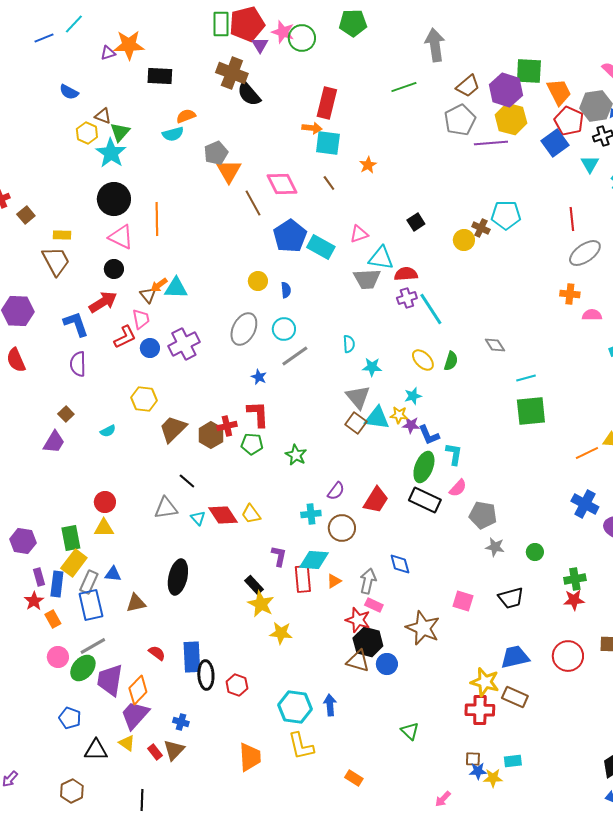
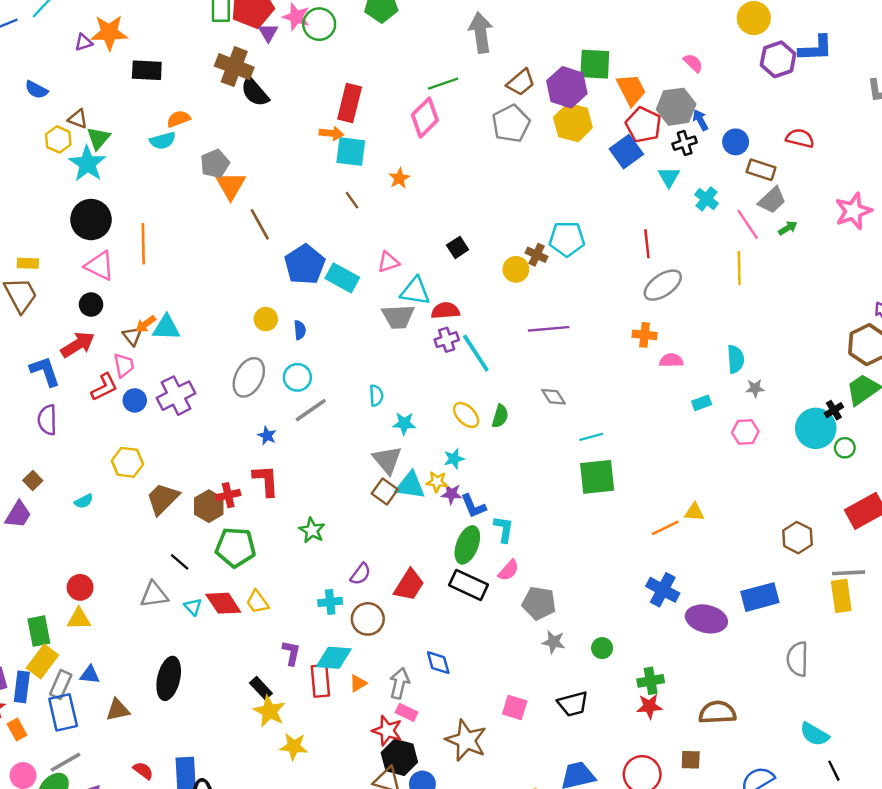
purple line: (491, 143) -> (549, 329), moved
pink diamond: (282, 184) -> (425, 118), moved, turned 72
green pentagon: (252, 444) -> (235, 547), moved, size x1.5

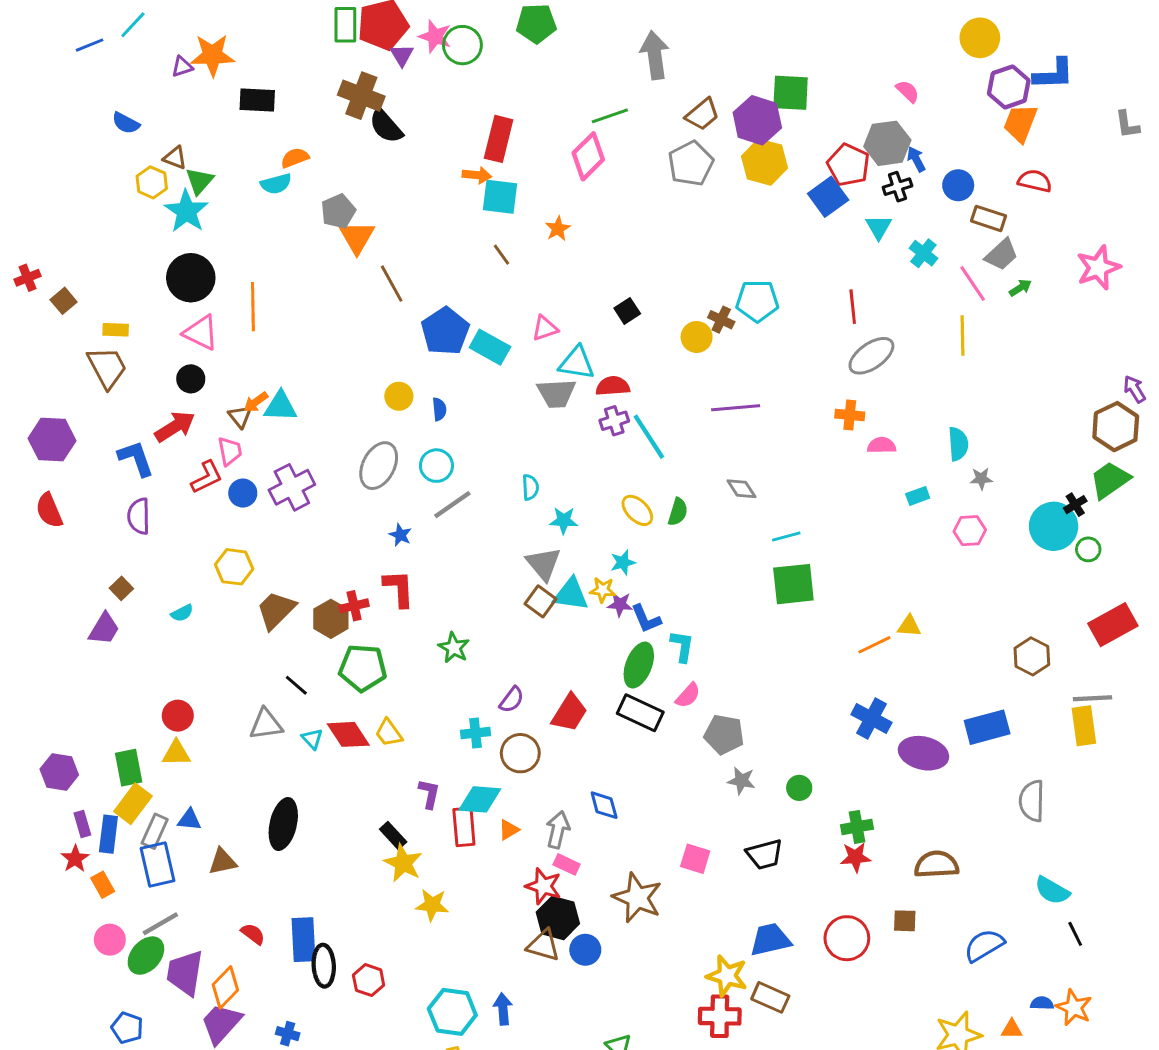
orange trapezoid: (631, 90) -> (1020, 123), moved, turned -132

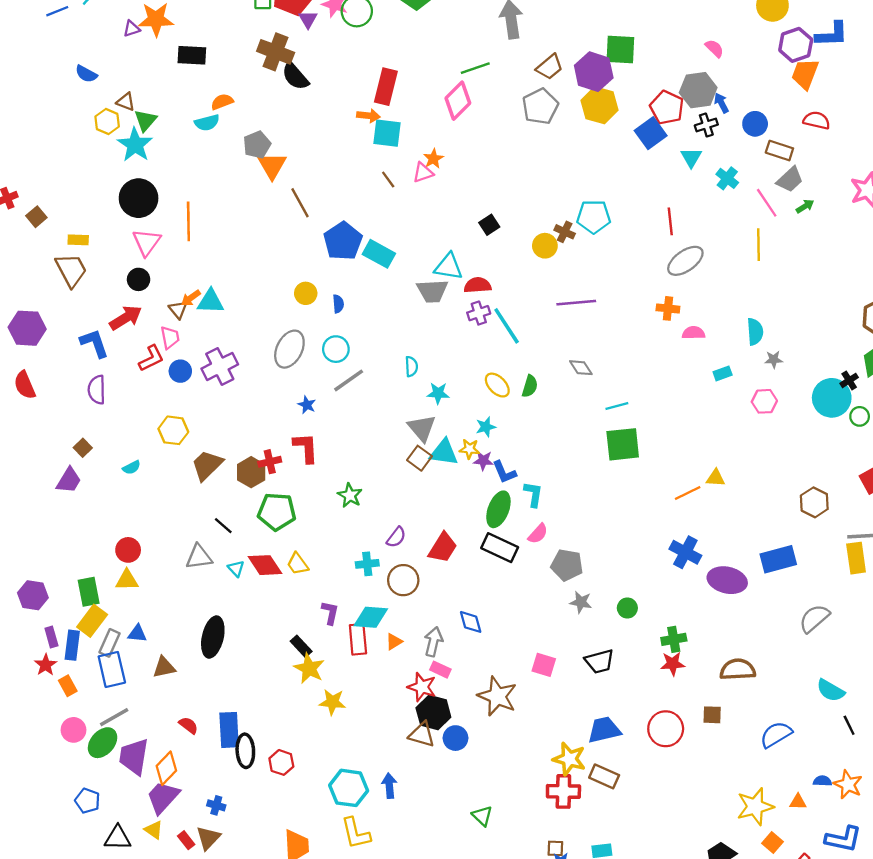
pink triangle: (545, 328) -> (423, 173), moved
pink triangle: (201, 333) -> (147, 242), turned 40
gray semicircle: (1032, 801) -> (814, 618), turned 48

